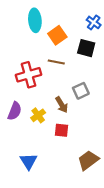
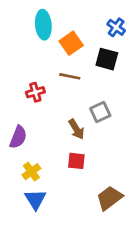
red cross: (28, 75) -> (35, 92), size x0.6
yellow cross: (38, 115) -> (31, 172), moved

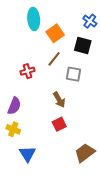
brown line: (70, 76) -> (54, 59), turned -63
gray square: (100, 112) -> (73, 74), moved, turned 35
red square: (76, 161) -> (59, 124), turned -32
yellow cross: (31, 172) -> (13, 129), moved, turned -32

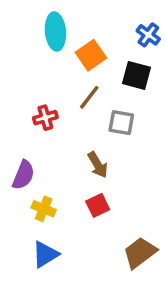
yellow cross: (13, 129) -> (44, 209), moved
blue triangle: (28, 154) -> (45, 254), turned 30

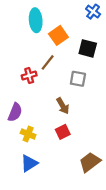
blue cross: (148, 35) -> (93, 12), moved
brown line: (89, 97) -> (48, 62), moved

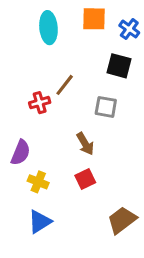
blue cross: (93, 12) -> (129, 29), moved
orange square: (58, 35) -> (94, 19), moved, turned 36

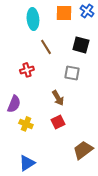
blue cross: (129, 29) -> (87, 11), moved
brown line: (65, 85) -> (46, 47), moved, turned -70
blue triangle: (40, 222) -> (27, 163), moved

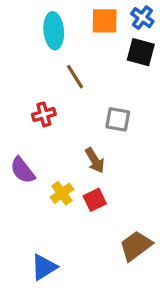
black square: (81, 45) -> (141, 52), moved
purple semicircle: (14, 104) -> (23, 170), turned 120
yellow cross: (26, 124) -> (62, 193), moved, turned 32

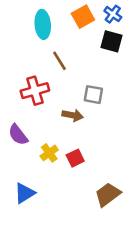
orange square: (105, 21) -> (83, 17), turned -30
red cross: (44, 114) -> (35, 91), size x1.5
brown arrow: (95, 160) -> (73, 115), moved, turned -48
blue triangle: (44, 267) -> (25, 193), moved

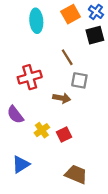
black square: (112, 41) -> (95, 35), turned -30
brown line: (60, 61) -> (67, 57), moved
brown trapezoid: (108, 194) -> (76, 174), moved, turned 60

